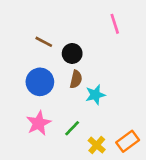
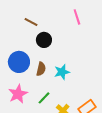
brown line: (44, 42) -> (31, 22), moved
brown semicircle: (76, 79) -> (41, 69), moved

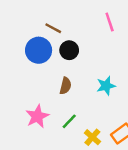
blue circle: (19, 62) -> (39, 50), moved
cyan star: (62, 72) -> (106, 86), moved

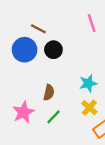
brown semicircle: (65, 86) -> (49, 93), moved
yellow cross: (92, 137) -> (89, 108), moved

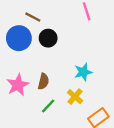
yellow cross: (89, 108) -> (75, 97), moved
pink star: (23, 112) -> (18, 85), moved

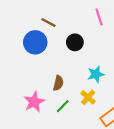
black circle: (48, 38) -> (75, 42), moved
pink star: (18, 85) -> (34, 102), moved

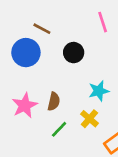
pink star: (34, 102) -> (25, 105), moved

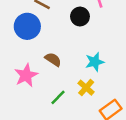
black circle: (74, 53) -> (80, 17), moved
brown semicircle: (54, 101) -> (53, 59), moved, turned -70

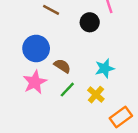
blue circle: (27, 26) -> (36, 48), moved
green line: (58, 97) -> (67, 90), moved

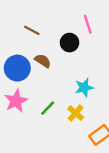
brown semicircle: (62, 66) -> (43, 61), moved

